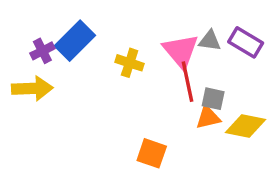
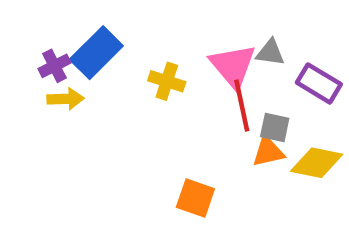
purple rectangle: (246, 42) -> (319, 83), moved
yellow arrow: (32, 88) -> (65, 99), moved, size x0.7

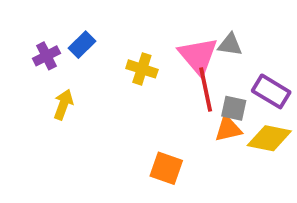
blue rectangle: (96, 53) -> (82, 45), size x0.6
purple rectangle: (319, 83) -> (271, 91), moved
yellow arrow: (65, 99) -> (63, 105), moved, turned -68

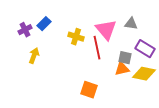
gray triangle: (230, 45) -> (131, 24), moved
red line: (206, 90) -> (97, 48), moved

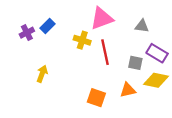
pink triangle: (106, 30) -> (102, 18), moved, turned 50
yellow arrow: (34, 56) -> (42, 74), moved
orange triangle: (122, 69) -> (128, 90), moved

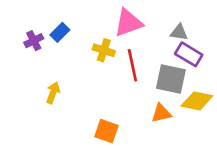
purple rectangle: (157, 53) -> (189, 54), moved
gray square: (135, 63) -> (171, 79), size x1.6
orange square: (96, 98) -> (106, 131), moved

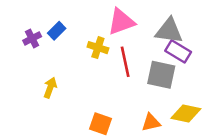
gray triangle: (179, 32) -> (169, 31), size x1.6
yellow diamond: (197, 101) -> (186, 113), moved
orange triangle: (161, 113) -> (151, 123), moved

